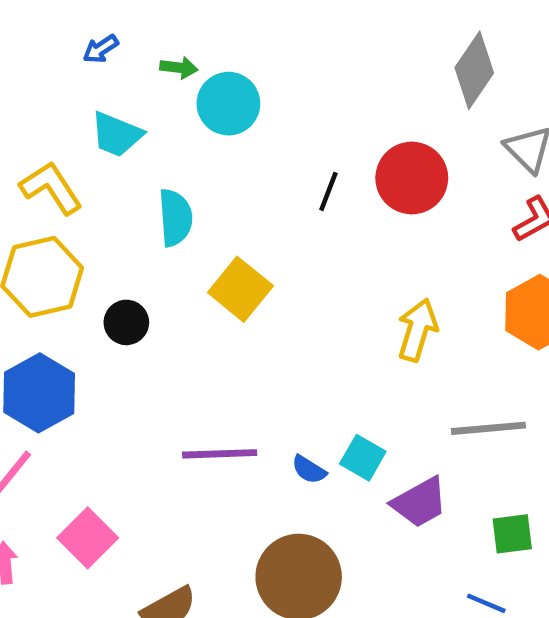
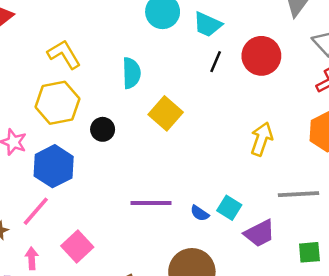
cyan trapezoid: (116, 134) -> (207, 25), moved

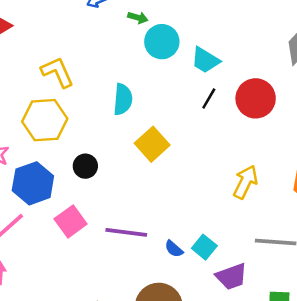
black circle: (103, 129) -> (85, 166), moved
pink square: (77, 246) -> (71, 221), moved

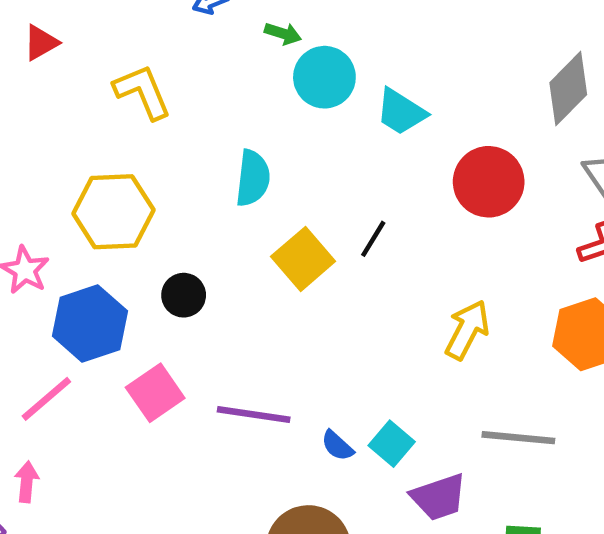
yellow L-shape: (57, 72) -> (143, 92), moved
black line: (209, 98) -> (373, 239), moved

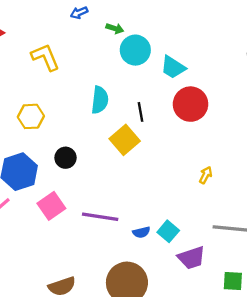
red circle: (489, 182) -> (191, 104), moved
yellow hexagon: (113, 212) -> (31, 116), size x0.7
black line: (373, 239) -> (141, 112), moved, turned -42
yellow arrow: (467, 330) -> (206, 175), size x0.6
blue semicircle: (337, 446) -> (141, 232), turned -56

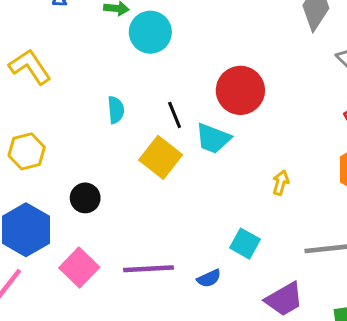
cyan trapezoid: (173, 67) -> (213, 138), moved
cyan semicircle: (100, 100) -> (116, 110), size x0.7
cyan square: (168, 231) -> (245, 244), moved

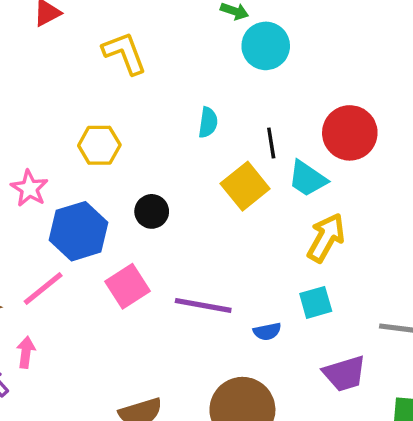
yellow arrow: (281, 183) -> (326, 238), moved, size x1.8
cyan square: (245, 244) -> (316, 302), turned 32

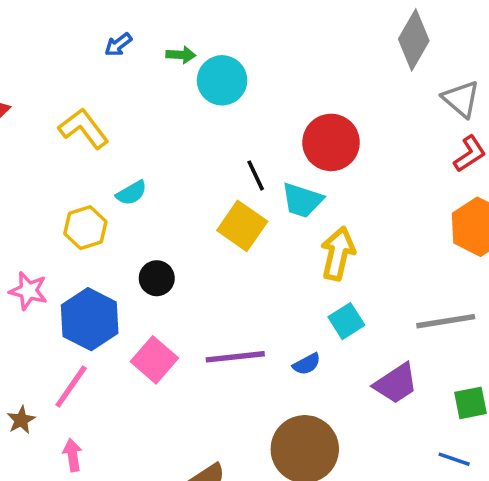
cyan semicircle: (208, 122) -> (132, 193), moved, turned 68

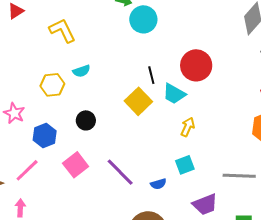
yellow arrow: (338, 254) -> (188, 127), size x0.7
blue hexagon: (90, 319) -> (45, 135), size x0.7
purple line: (235, 357) -> (120, 172), turned 40

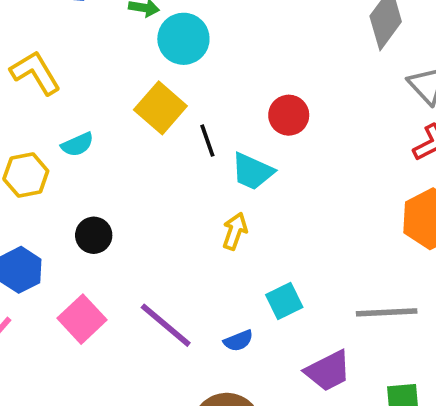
red circle: (196, 65) -> (289, 115), size x0.7
yellow square: (138, 101) -> (160, 108), moved
yellow arrow: (188, 127) -> (235, 231), moved

